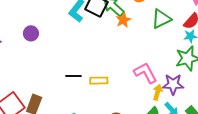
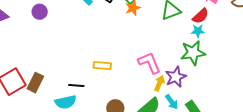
black line: (73, 76) -> (76, 85), moved
purple star: (173, 84) -> (176, 77), turned -30

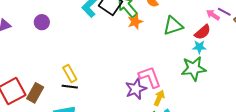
yellow rectangle: (102, 66) -> (70, 74), moved, turned 54
purple star: (176, 77) -> (136, 89), moved
black line: (76, 85) -> (70, 87), moved

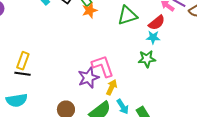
green star: (194, 69) -> (147, 59), size x0.7
yellow rectangle: (70, 74) -> (23, 61), turned 48

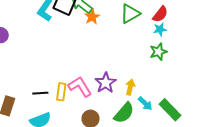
yellow rectangle: (23, 61) -> (61, 92), moved
pink L-shape: (103, 66) -> (80, 87), moved

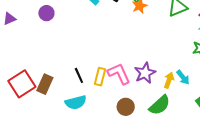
black line: (40, 93) -> (79, 75), turned 63
cyan arrow: (145, 104) -> (183, 77), moved

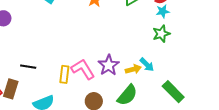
black line: (79, 75) -> (28, 67), moved, turned -49
yellow arrow: (169, 80) -> (133, 69), turned 63

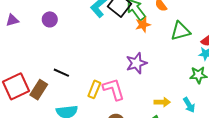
purple star: (109, 65) -> (136, 63), moved
cyan arrow: (147, 65) -> (189, 105), moved

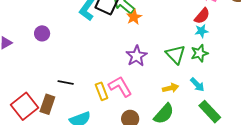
green triangle: (180, 31) -> (176, 54), moved, turned -45
yellow rectangle: (94, 89) -> (102, 91), turned -30

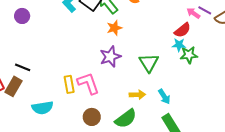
orange star: (134, 17) -> (114, 28), moved
green star: (199, 53) -> (189, 55), moved
black line: (66, 83) -> (23, 67), moved

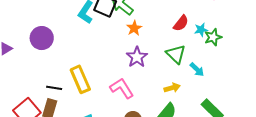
purple circle: (22, 16) -> (42, 38), size x1.5
red semicircle: (182, 30) -> (181, 23), moved
yellow rectangle: (69, 84) -> (80, 79), moved, size x1.5
cyan arrow: (164, 97) -> (197, 70), moved

